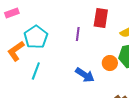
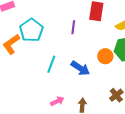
cyan line: (36, 71) -> (51, 64), moved

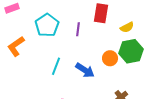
cyan pentagon: (31, 30) -> (47, 25), moved

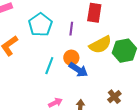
yellow semicircle: (127, 27) -> (100, 45), moved, size x1.6
orange circle: (110, 58) -> (71, 58), moved

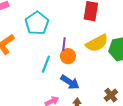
purple line: (71, 29) -> (64, 44), moved
blue arrow: (78, 70) -> (70, 82), moved

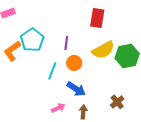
cyan pentagon: (37, 23) -> (32, 40), moved
purple line: (64, 44) -> (66, 43), moved

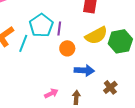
cyan pentagon: (32, 40) -> (41, 25), moved
cyan line: (52, 71) -> (23, 43), moved
blue arrow: (76, 89) -> (84, 70), moved, turned -30

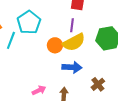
purple line: (59, 28) -> (72, 25), moved
yellow semicircle: (96, 35) -> (74, 42), moved

